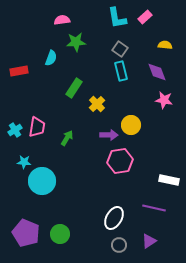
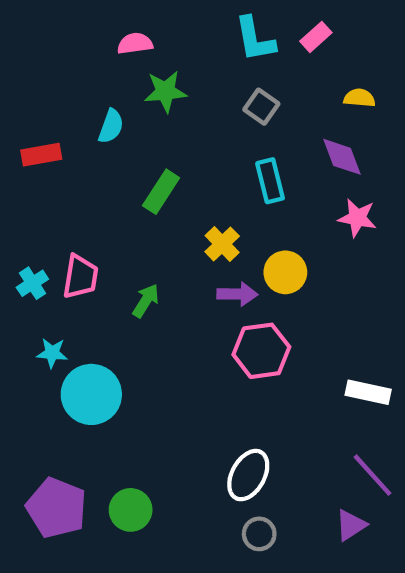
cyan rectangle: (121, 71) -> (270, 181), moved
yellow cross: (97, 104) -> (222, 244), moved
purple line: (154, 208) -> (373, 475), moved, turned 35
purple triangle: (149, 241) -> (351, 525), moved

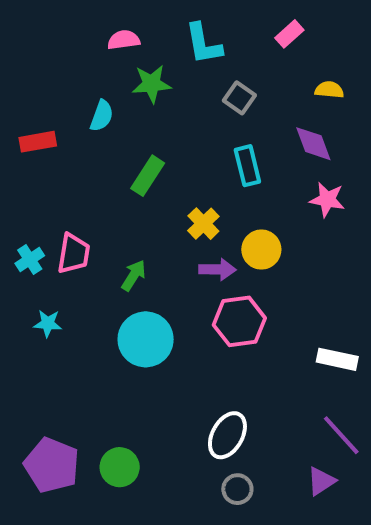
cyan L-shape: (255, 39) -> (203, 44), moved
cyan circle: (91, 394) -> (146, 339), moved

